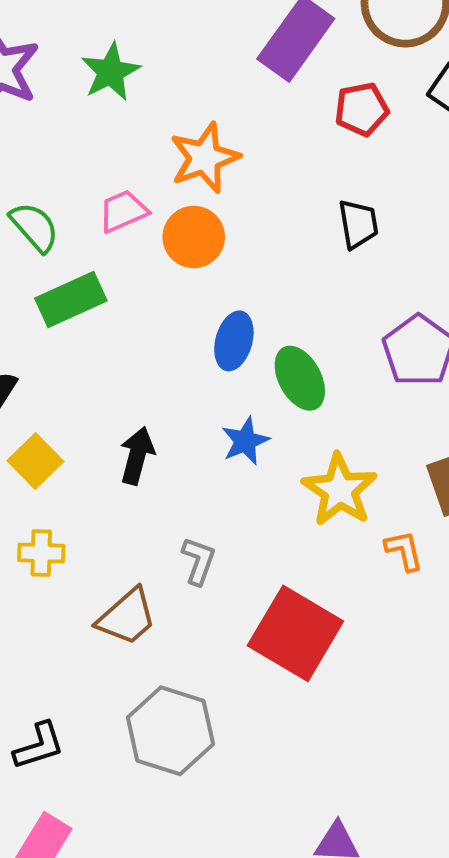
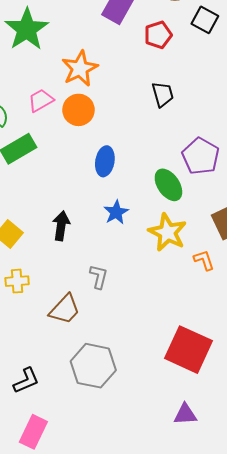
green star: (110, 72) -> (27, 29), size x1.4
green ellipse: (300, 378) -> (168, 185), moved
red square: (295, 633) -> (188, 350), moved

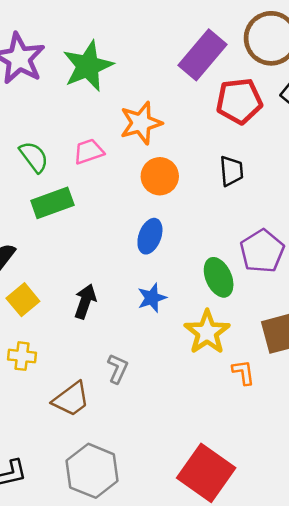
red pentagon: (158, 35) -> (239, 101), size x1.4
orange circle: (78, 110) -> (160, 176), moved

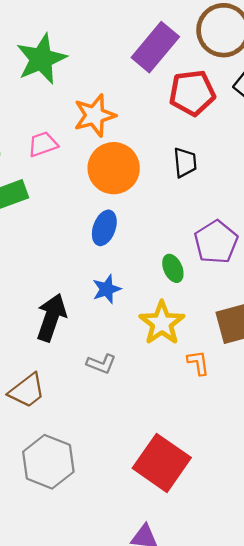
orange circle: (160, 176) -> (114, 168), size x1.4
green ellipse: (219, 277) -> (173, 268), size x0.7
black arrow: (85, 301) -> (51, 317), moved, size x1.4
gray L-shape: (118, 369) -> (101, 364), moved, turned 88

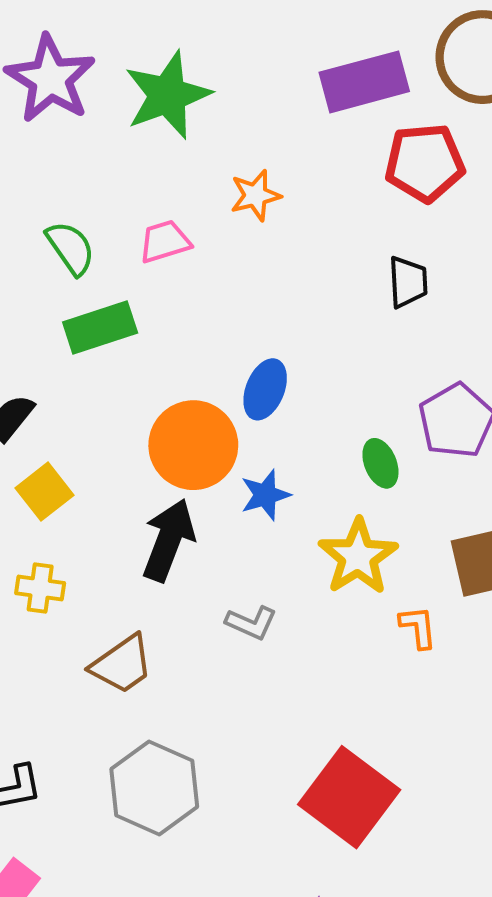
purple rectangle: (155, 47) -> (364, 82), turned 33
orange star: (95, 115) -> (256, 195), size x0.7
orange circle: (114, 168) -> (193, 445), moved

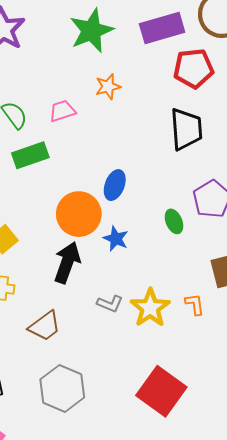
green star: (168, 95) -> (91, 31), moved
black trapezoid: (408, 282) -> (186, 129), size x1.6
blue star: (265, 495) -> (116, 239), turned -30
yellow star: (358, 557) -> (150, 308), moved

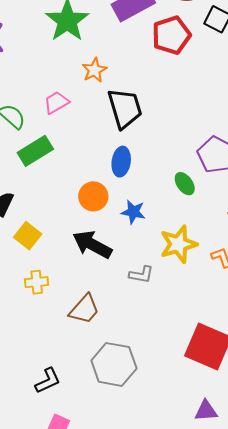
black trapezoid: (186, 129) -> (125, 108), moved
orange circle: (79, 214) -> (93, 196), size x0.7
black arrow: (67, 263) -> (92, 245), turned -69
yellow star: (150, 308) -> (178, 244), moved, turned 30

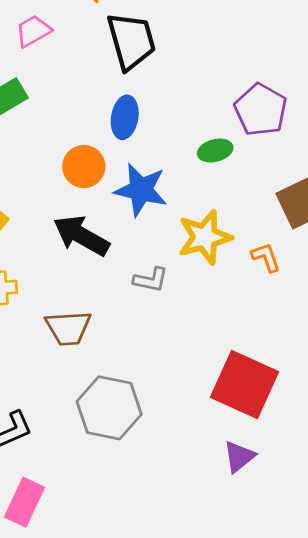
green ellipse: (185, 184) -> (215, 151), turned -70
blue star: (133, 212) -> (141, 190), size x1.5
brown trapezoid: (84, 309) -> (68, 328), turned 44
purple triangle: (206, 411) -> (239, 457), moved, turned -35

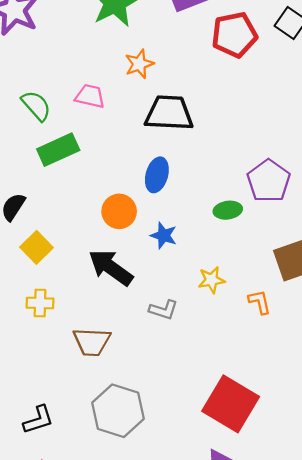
pink trapezoid: (33, 31) -> (90, 96), turned 36
black trapezoid: (131, 41) -> (169, 113), turned -78
blue star: (141, 190) -> (164, 235), size x0.6
yellow star: (205, 237) -> (211, 280), size x0.6

